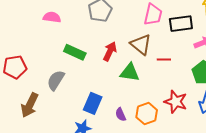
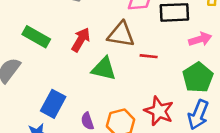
brown triangle: (141, 45) -> (121, 34), turned -35

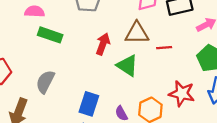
green rectangle: (36, 37) -> (50, 35), moved
green triangle: (104, 69) -> (127, 65), turned 30

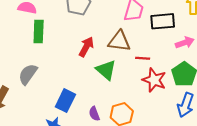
green rectangle: (50, 35) -> (39, 32), turned 65
red star: (182, 93) -> (154, 80), moved

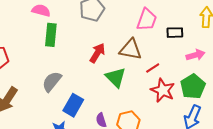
black rectangle: (163, 21) -> (175, 33), size x0.7
red line: (143, 58) -> (153, 68), turned -40
gray semicircle: (28, 74) -> (52, 82), moved

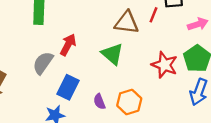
red arrow: (97, 53) -> (68, 45), moved
red line: (153, 68) -> (153, 15), moved, turned -32

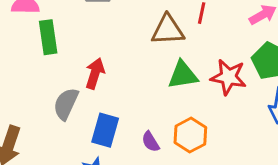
green triangle: (112, 54) -> (183, 75), moved, turned -40

